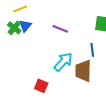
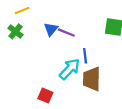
blue triangle: (25, 26) -> (51, 29), moved
blue line: (92, 50) -> (85, 56), moved

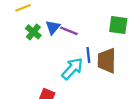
green cross: (16, 31) -> (33, 32), moved
brown trapezoid: (92, 79) -> (107, 61), moved

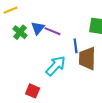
blue line: (88, 55) -> (76, 46), moved

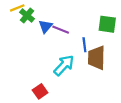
green cross: (20, 32) -> (27, 15), moved
red square: (33, 91) -> (40, 91), turned 32

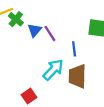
purple line: (61, 30) -> (50, 33), turned 35
brown trapezoid: (96, 58) -> (77, 76), moved

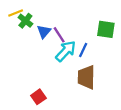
blue line: (74, 49) -> (83, 50), turned 32
cyan arrow: (53, 70) -> (66, 51), moved

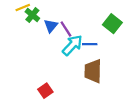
green square: (106, 29) -> (112, 24), turned 30
blue line: (83, 50) -> (90, 44), turned 64

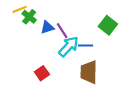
blue triangle: (51, 26) -> (47, 27), turned 32
red square: (45, 91) -> (42, 73), moved

